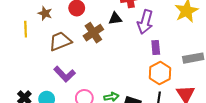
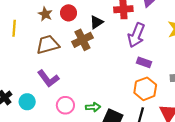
brown star: (45, 13) -> (45, 14), moved
black triangle: (115, 18) -> (96, 22), moved, turned -32
purple rectangle: (156, 47) -> (144, 62), turned -72

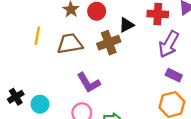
yellow line: (14, 28) -> (37, 36), moved
purple L-shape: (48, 78) -> (89, 83), moved

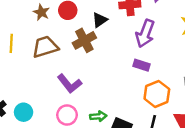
purple rectangle: (174, 75) -> (141, 65), moved

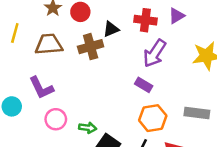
purple L-shape: (70, 84) -> (41, 88), moved

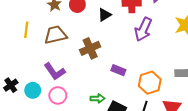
brown cross: (91, 47) -> (90, 48), moved
purple rectangle: (144, 85) -> (118, 70), moved
pink circle: (56, 119) -> (58, 95), moved

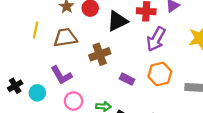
black triangle: (105, 15) -> (117, 21), size x1.5
orange hexagon: (150, 83) -> (160, 74), moved
pink circle: (58, 95) -> (73, 101), moved

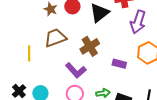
yellow line: (36, 30) -> (29, 53), moved
purple L-shape: (61, 75) -> (76, 70), moved

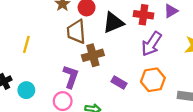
brown trapezoid: (55, 38) -> (76, 32), moved, turned -90
purple L-shape: (76, 70) -> (71, 77), turned -135

